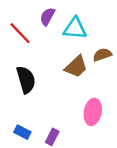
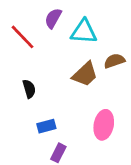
black semicircle: (26, 80) -> (29, 89), size x0.6
blue rectangle: (22, 132) -> (46, 126), moved, turned -42

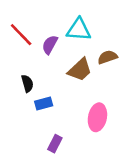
purple semicircle: (53, 18) -> (50, 45), moved
blue rectangle: (46, 126) -> (44, 104), moved

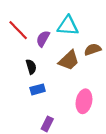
black semicircle: (27, 83) -> (31, 67), moved

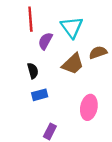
cyan triangle: (68, 26) -> (72, 27), turned 50
red line: (18, 30) -> (30, 19), moved, turned 40

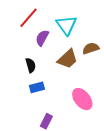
red line: (30, 19) -> (28, 18), turned 45
pink ellipse: (89, 107) -> (82, 99), turned -50

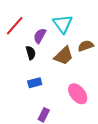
red line: (28, 18) -> (15, 26), moved
black semicircle: (31, 65) -> (31, 53), moved

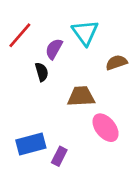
brown trapezoid: (64, 56) -> (81, 96), moved, turned -140
blue rectangle: (35, 83) -> (31, 144), moved, size x1.5

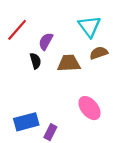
cyan triangle: (85, 33) -> (89, 26), moved
brown trapezoid: (81, 96) -> (69, 63), moved

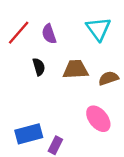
purple semicircle: (46, 41) -> (49, 34), moved, turned -48
brown semicircle: (99, 53) -> (108, 78), moved

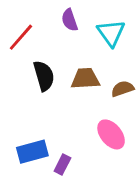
purple semicircle: (49, 34) -> (70, 20), moved
black semicircle: (39, 67) -> (44, 76), size x1.5

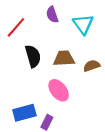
pink ellipse: (111, 134) -> (59, 90), moved

